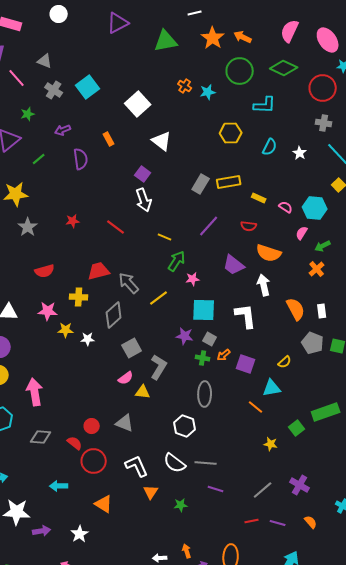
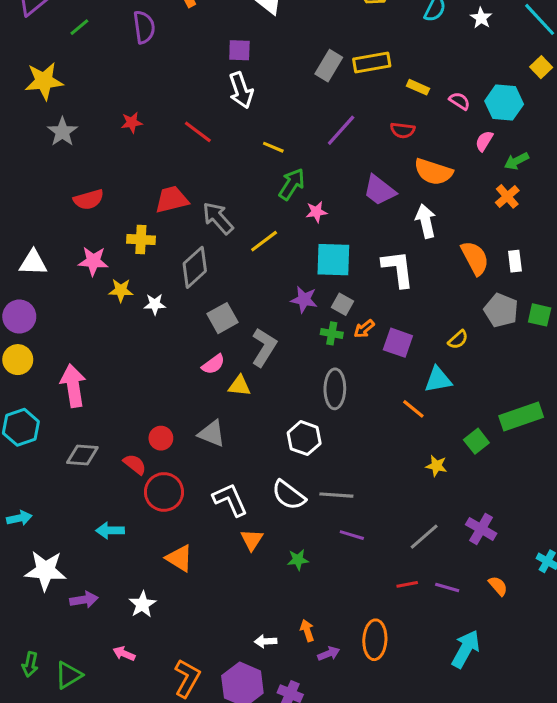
purple square: (143, 174) -> (239, 50), turned -35

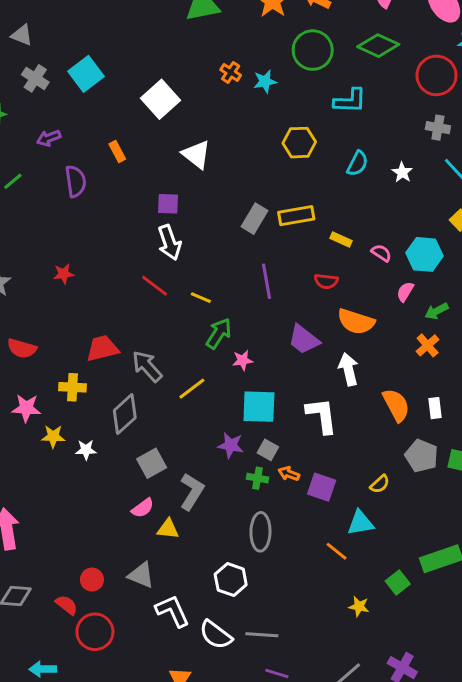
purple line: (341, 130) -> (266, 281), turned -52
red line: (198, 132) -> (155, 286), moved
red semicircle: (89, 200) -> (22, 348), turned 32
orange arrow: (364, 329) -> (289, 474), turned 60
white L-shape: (230, 500) -> (172, 611), moved

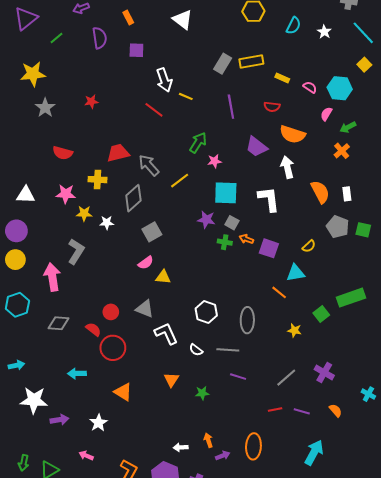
purple square: (168, 204) -> (136, 50), moved
yellow line: (201, 298) -> (186, 96), moved
gray L-shape: (192, 492) -> (76, 251), moved
gray ellipse: (260, 532) -> (247, 320), moved
white semicircle: (216, 635) -> (196, 350), size x0.6

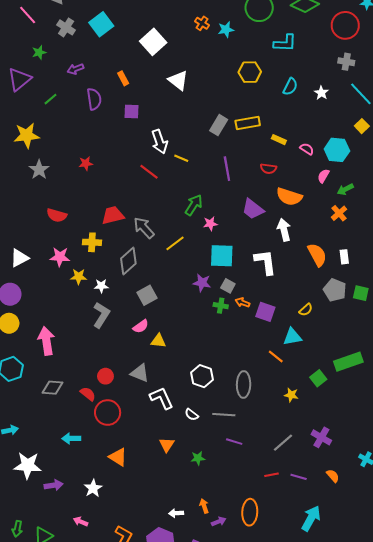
white triangle: (26, 195) -> (19, 258), turned -30
gray L-shape: (76, 251) -> (101, 315), moved

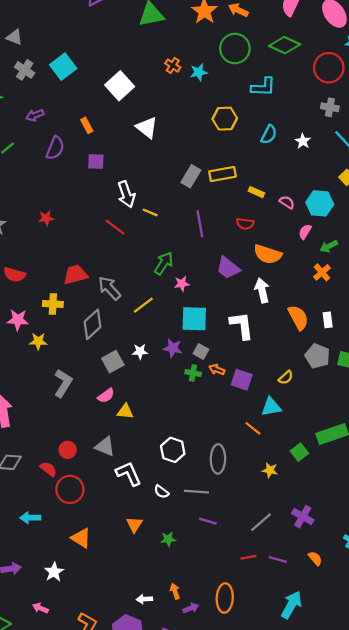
purple semicircle: (94, 99) -> (55, 148), turned 30
white star: (101, 286) -> (140, 351), moved

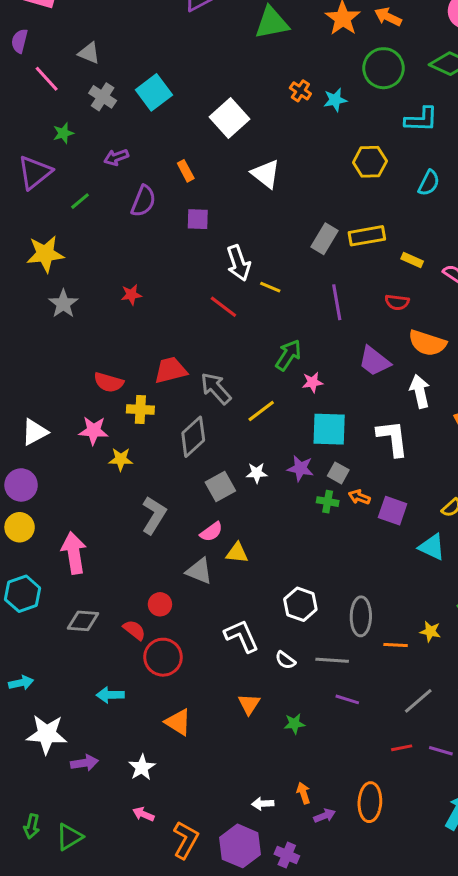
red semicircle: (14, 275) -> (109, 382), moved
cyan triangle: (271, 407) -> (432, 547), turned 35
orange line: (253, 428) -> (396, 645), moved, turned -36
gray triangle: (105, 446) -> (199, 571), moved
pink arrow: (40, 608) -> (143, 814), moved

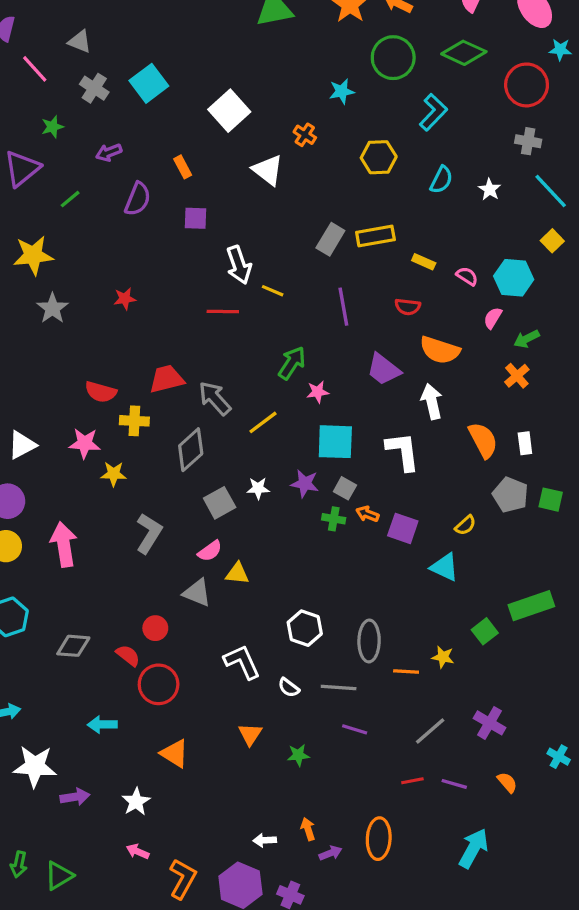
orange cross: (300, 91) -> (305, 135), moved
cyan L-shape: (421, 120) -> (433, 112), turned -48
red line: (223, 307) -> (223, 312), turned -36
pink arrow: (74, 553) -> (64, 545), moved

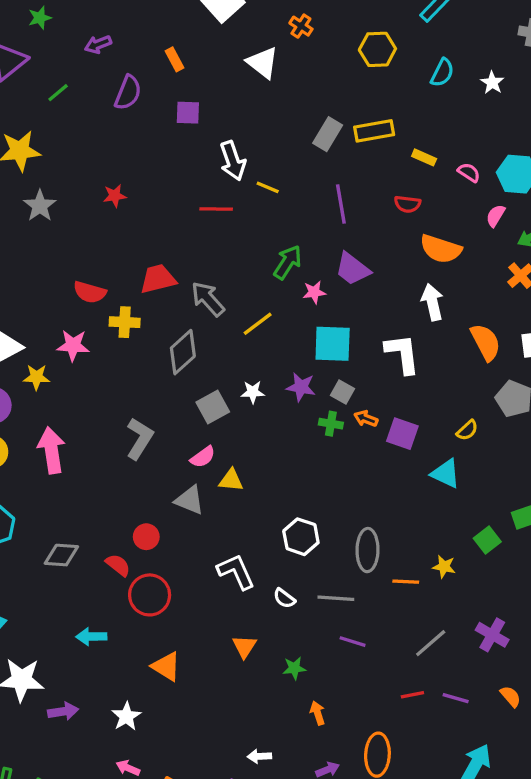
purple trapezoid: (384, 369) -> (353, 269), moved
yellow star: (114, 474) -> (36, 377), moved
orange arrow: (308, 829) -> (318, 713), moved

